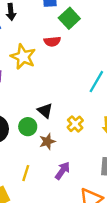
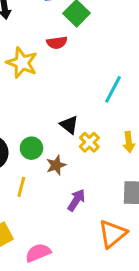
black triangle: (45, 111) -> (69, 125), moved
yellow line: (26, 173) -> (21, 187), moved

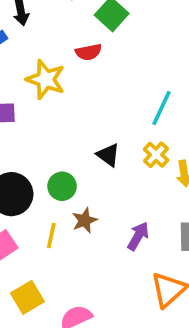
yellow cross: (89, 142) -> (156, 155), moved
brown star: (56, 165) -> (85, 220), moved
purple arrow: (76, 200) -> (138, 236), moved

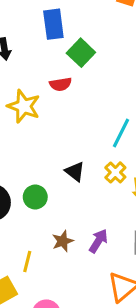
brown star: (85, 220) -> (63, 241), moved
yellow line: (51, 235) -> (27, 262), moved

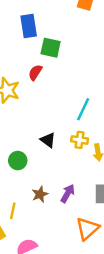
green square: (81, 53) -> (51, 48), turned -30
red semicircle: (61, 84) -> (35, 72), turned 133
yellow cross: (115, 172) -> (80, 140), turned -35

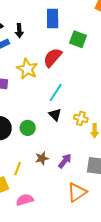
green square: (51, 48) -> (78, 39), moved
red semicircle: (35, 72) -> (53, 58), size x1.5
cyan line: (83, 109) -> (56, 93), moved

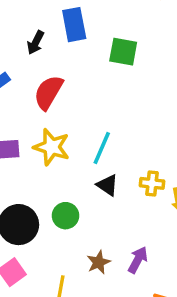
black arrow: (19, 31) -> (36, 43), moved, turned 40
red semicircle: (53, 58) -> (48, 92), moved
yellow star: (27, 69) -> (52, 147), moved

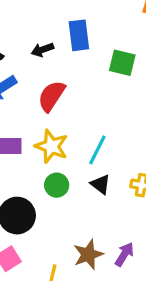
black arrow: (36, 43) -> (43, 50), turned 40
green circle: (66, 216) -> (57, 185), moved
brown star: (99, 262) -> (88, 254), size x1.4

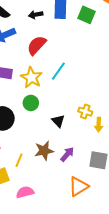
green square: (122, 63) -> (86, 15), moved
cyan line: (97, 150) -> (58, 71), moved
black triangle: (101, 184) -> (58, 121), moved

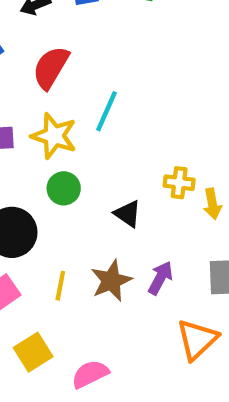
yellow line: (19, 160) -> (60, 286), moved

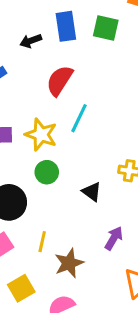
red semicircle: (51, 67) -> (60, 81), moved
brown star: (111, 281) -> (69, 263), moved

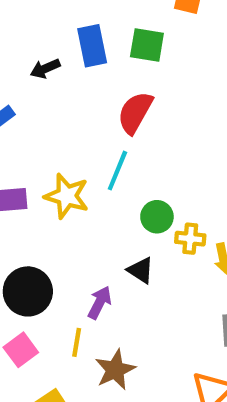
red semicircle: (60, 81) -> (135, 113), moved
green circle: (47, 172) -> (157, 217), moved
purple arrow: (114, 238) -> (100, 303), moved

